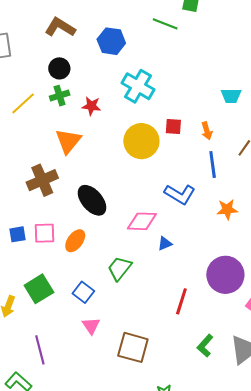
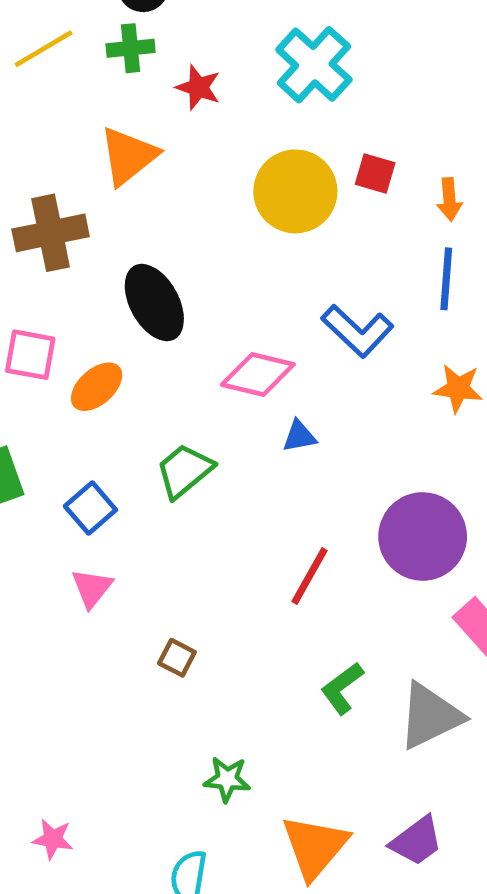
brown square: (133, 347) -> (177, 658), size x0.5

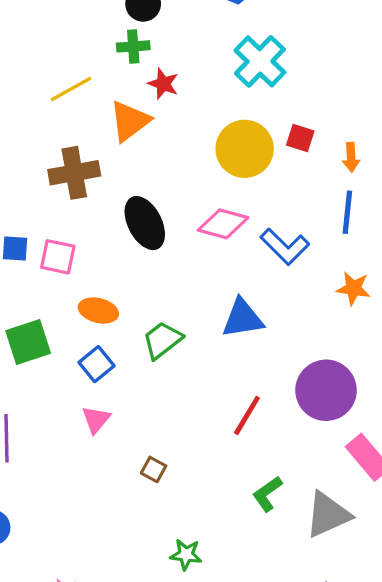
yellow line: (44, 49) -> (71, 89), moved
red star: (198, 87) -> (163, 84), moved
pink diamond: (258, 374) -> (223, 224), moved
orange ellipse: (97, 387) -> (98, 311), moved, turned 54
blue triangle: (299, 436) -> (243, 318), size x1.8

